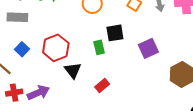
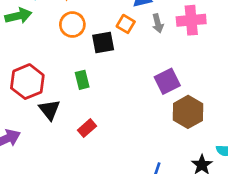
black square: (115, 33) -> (103, 43), moved
purple square: (148, 48) -> (167, 81), moved

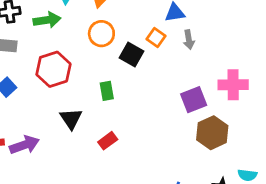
pink cross: (191, 20) -> (233, 85), moved
black square: (103, 43) -> (131, 55), turned 35
red hexagon: (27, 82) -> (53, 69), moved

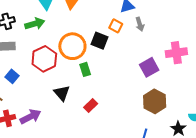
orange circle: (101, 34) -> (72, 46), moved, size x1.4
brown hexagon: (212, 133) -> (155, 101), moved

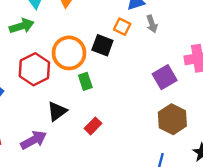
black triangle: (62, 93) -> (57, 111), turned 36
purple arrow: (30, 117) -> (34, 140), moved

